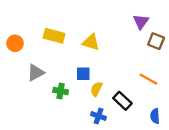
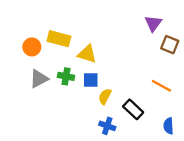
yellow triangle: (91, 42) -> (87, 54), moved
orange circle: (15, 43) -> (32, 47), moved
green cross: (61, 91) -> (66, 76), moved

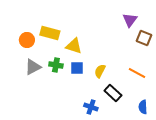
yellow semicircle: (105, 96) -> (100, 71), moved

